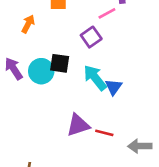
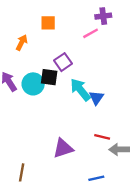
purple square: (91, 37) -> (63, 62), moved
purple triangle: (78, 125) -> (63, 148), moved
red line: (104, 133) -> (102, 137), moved

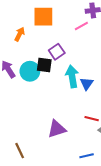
orange square: (48, 23) -> (43, 17), size x1.5
cyan arrow: (80, 90) -> (72, 76), turned 30
brown line: (22, 172) -> (20, 151), turned -35

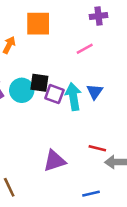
pink line: (81, 26) -> (85, 49), moved
purple square: (57, 52) -> (54, 94), moved, turned -35
blue triangle: (87, 84) -> (95, 92), moved

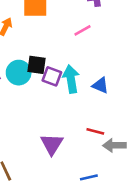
blue triangle: (95, 92) -> (100, 85), moved, turned -42
purple triangle: (54, 161) -> (52, 144), turned -40

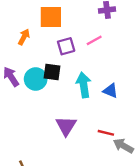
purple square: (52, 76) -> (66, 46), moved, turned -36
purple triangle: (52, 144) -> (66, 126), moved
gray arrow: (114, 145) -> (123, 146), turned 30

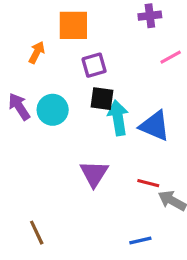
pink line: (94, 40) -> (171, 57), moved
black square: (52, 72) -> (102, 99), moved
blue triangle: (111, 91) -> (155, 126), size x1.5

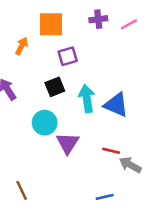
purple cross: (150, 16) -> (98, 19), moved
pink line: (171, 57) -> (129, 24), moved
black square: (102, 99) -> (55, 87), moved, turned -30
cyan circle: (53, 110) -> (45, 123), moved

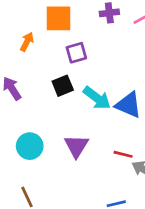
cyan arrow: (87, 98) -> (97, 98), turned 136
cyan circle: (45, 123) -> (30, 146), moved

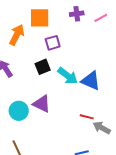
orange arrow: (27, 42) -> (17, 35), size x1.5
purple triangle: (76, 146) -> (42, 104), moved, turned -36

